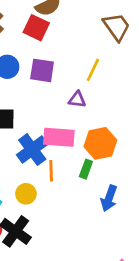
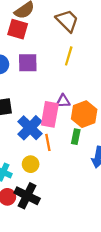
brown trapezoid: (117, 27) -> (67, 21), moved
purple triangle: (77, 100) -> (63, 101), moved
pink rectangle: (59, 137) -> (50, 114), turned -75

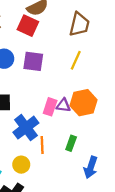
brown trapezoid: (67, 21) -> (79, 24), turned 50
pink rectangle: (50, 114) -> (50, 107), moved, size x0.7
orange hexagon: (84, 114) -> (84, 103), moved

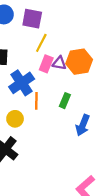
yellow line: (76, 60) -> (41, 43), moved

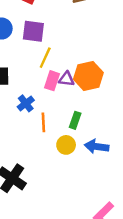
blue cross: (22, 83) -> (26, 103), size x0.6
yellow circle: (15, 119) -> (66, 145), moved
blue arrow: (83, 125) -> (97, 146), turned 80

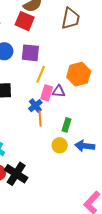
orange hexagon: (88, 76) -> (79, 74), moved
blue cross: (26, 103) -> (35, 106), moved
orange line: (43, 122) -> (40, 118), moved

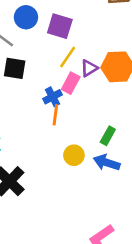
purple triangle: (59, 91) -> (89, 68), moved, turned -48
green rectangle: (66, 125) -> (108, 136), moved

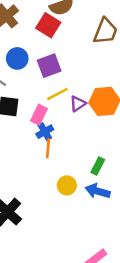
purple square: (60, 26) -> (49, 66), turned -35
yellow line: (68, 57) -> (57, 94), turned 30
pink rectangle: (71, 83) -> (39, 115), moved

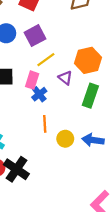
purple triangle: (78, 104) -> (65, 78), moved, turned -40
orange line: (48, 148) -> (45, 124), moved
green rectangle: (98, 166) -> (90, 96), moved, size x1.5

